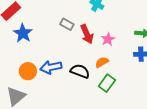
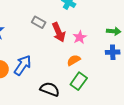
blue arrow: (51, 67) -> (23, 65), turned 135
black semicircle: (80, 71) -> (50, 89), moved

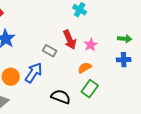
gray rectangle: (39, 22) -> (50, 51), moved

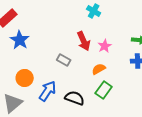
gray rectangle: (50, 51) -> (64, 60), moved
blue arrow: (34, 73) -> (48, 91), moved

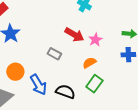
red arrow: (84, 41) -> (74, 35), turned -36
blue arrow: (48, 91) -> (38, 85), turned 115

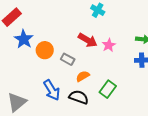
orange semicircle: (89, 63) -> (83, 76), moved
orange circle: (15, 72) -> (45, 50), moved

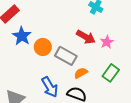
gray rectangle: (68, 59) -> (66, 56), size x1.5
green rectangle: (108, 89) -> (111, 73), moved

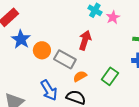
red arrow: (86, 37) -> (85, 40), turned -102
pink star: (107, 42) -> (113, 17), moved

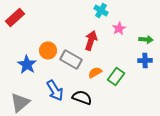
pink star: (113, 17) -> (119, 28), moved
blue star: (21, 39) -> (27, 64), moved
orange semicircle: (80, 76) -> (95, 72), moved

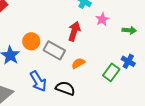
blue cross: (145, 60) -> (128, 61), moved, turned 32
green rectangle: (116, 76) -> (111, 72), moved

